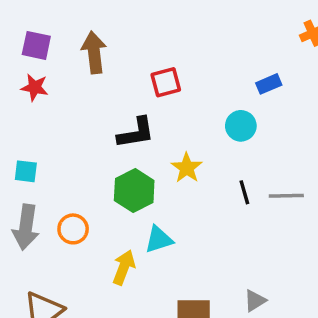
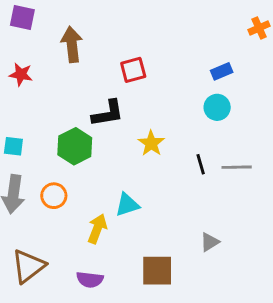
purple square: (36, 45) -> (22, 17), moved
cyan circle: (241, 126) -> (217, 107), moved
green hexagon: (134, 191) -> (75, 146), moved
gray triangle: (255, 301) -> (210, 242), moved

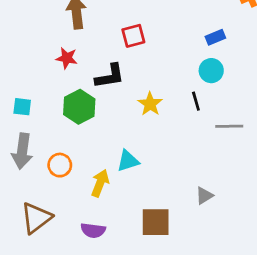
red star: (21, 74) -> (67, 58), moved
black line: (201, 164) -> (196, 101), moved
orange circle: (54, 196) -> (60, 165), moved

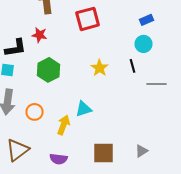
red square: (133, 36) -> (88, 19), size x1.4
black L-shape: (110, 76) -> (16, 48), moved
gray triangle: (204, 196) -> (142, 151), moved

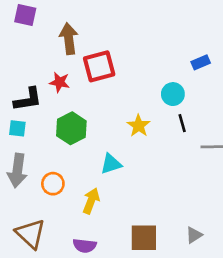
red square: (88, 19) -> (99, 66), moved
cyan circle: (144, 44) -> (173, 94), moved
cyan triangle: (84, 109) -> (111, 164), moved
brown triangle: (18, 150) -> (31, 234), turned -40

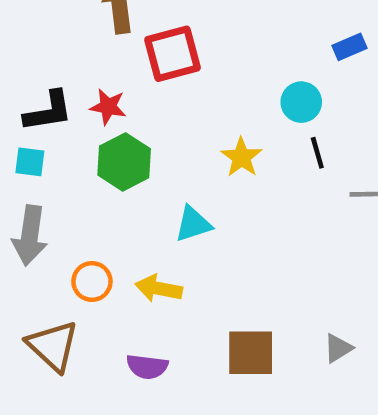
red star: (60, 82) -> (108, 107), moved
orange circle: (53, 184) -> (92, 281), moved
yellow arrow: (91, 201) -> (159, 288), turned -100

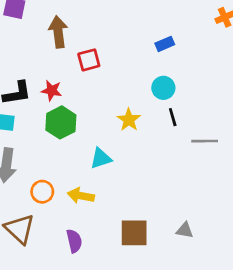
blue rectangle: (350, 47) -> (165, 44), moved
red square: (172, 54) -> (89, 60), size x0.7
gray triangle: (338, 348) -> (185, 230), turned 42
purple semicircle: (147, 367) -> (74, 241), turned -110

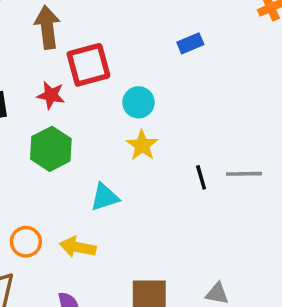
red square: (89, 60) -> (88, 65), size x1.4
cyan circle: (163, 88) -> (138, 102), moved
red star: (52, 90) -> (51, 95), moved
black line: (173, 117) -> (201, 177), moved

